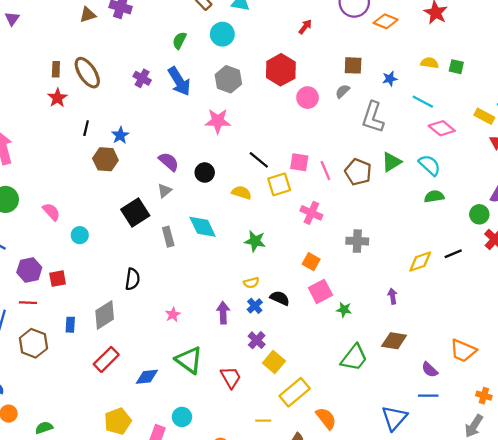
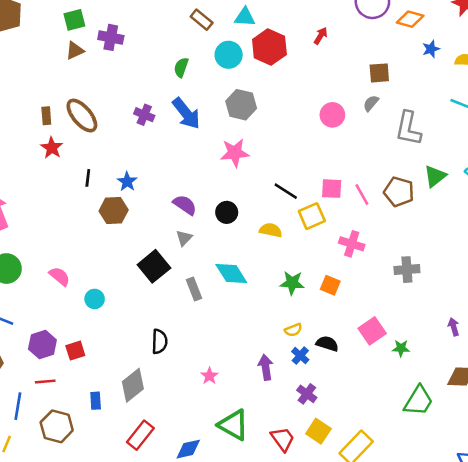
red hexagon: (281, 70) -> (269, 47), moved
blue star: (390, 79) -> (431, 49), moved
orange square: (311, 262) -> (330, 285), moved
yellow square: (274, 362) -> (318, 431), moved

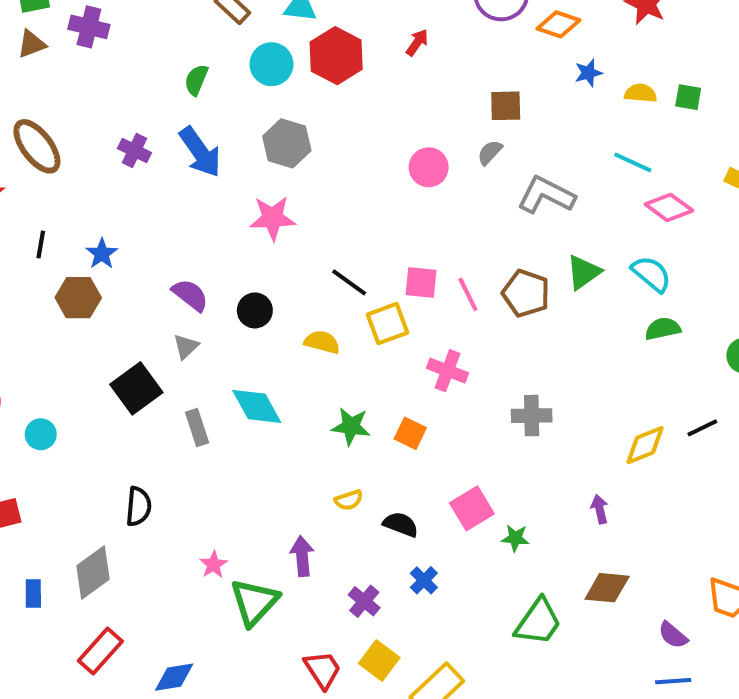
gray L-shape: (408, 128) -> (546, 195), turned 102
blue cross: (300, 356) -> (424, 580), moved
green triangle: (233, 425) -> (254, 602), moved, turned 40

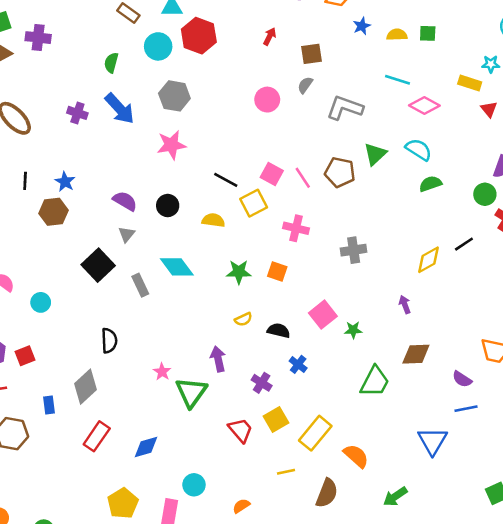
red arrow: (417, 42) -> (270, 36), moved
pink square: (421, 282) -> (272, 174), turned 30
yellow square: (379, 660) -> (276, 419), turned 30

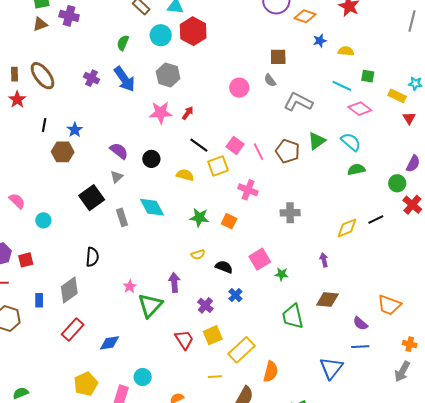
green square: (428, 33) -> (368, 76), moved
red arrow: (270, 36) -> (188, 113), moved
gray semicircle: (305, 85) -> (270, 80), turned -80
green trapezoid: (375, 382) -> (293, 316), turned 132
orange semicircle: (356, 456) -> (271, 372), turned 55

